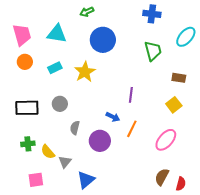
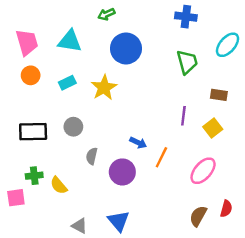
purple line: (131, 95) -> (183, 116), moved
gray triangle: (65, 162) -> (79, 226), moved, turned -40
pink square: (36, 180) -> (16, 198), moved
blue triangle: (86, 180) -> (119, 221), moved, turned -30
red semicircle: (181, 184) -> (226, 209), moved

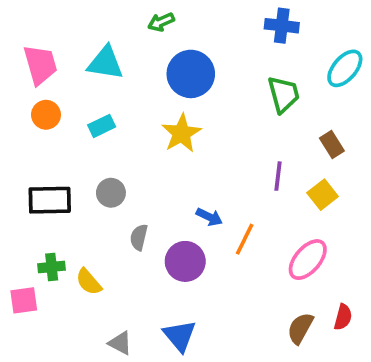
yellow star: (104, 88) -> (181, 133), moved
brown rectangle: (219, 95) -> (332, 144), turned 49

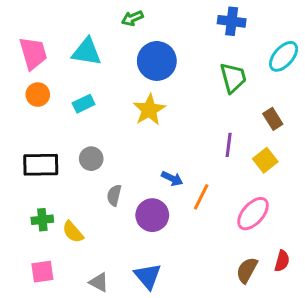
pink square: (24, 300) -> (42, 272), moved

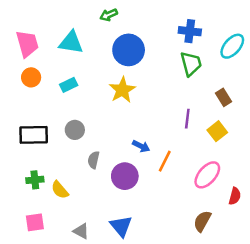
blue cross: (232, 21) -> (190, 31), moved
red semicircle: (282, 261) -> (235, 196), moved

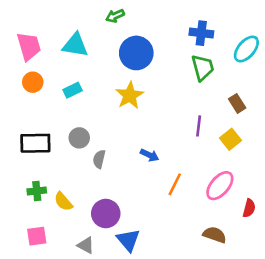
gray semicircle: (94, 160) -> (99, 159), moved
orange line: (165, 161) -> (175, 184), moved
purple circle: (125, 176) -> (106, 214), moved
brown semicircle: (202, 221) -> (215, 235), turned 80

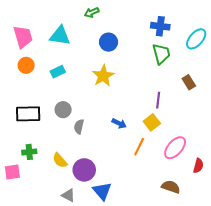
blue circle: (136, 53) -> (109, 42), size x0.7
yellow square: (230, 139) -> (152, 122), moved
yellow semicircle: (63, 202) -> (60, 160), moved
pink square: (37, 236) -> (12, 172), moved

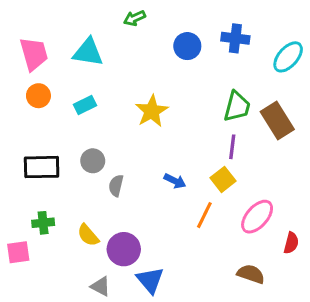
blue circle: (109, 42) -> (187, 46), moved
green trapezoid: (161, 54) -> (237, 107), moved, turned 30
brown rectangle: (189, 82) -> (277, 120), size x1.6

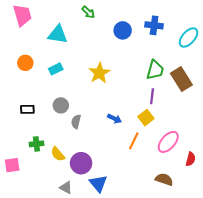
green arrow: (135, 18) -> (88, 12), turned -112
pink trapezoid: (34, 54) -> (22, 15), moved
black rectangle: (42, 167) -> (27, 109), size x0.6
green cross: (43, 223) -> (36, 144), moved

